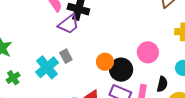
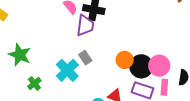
purple trapezoid: (69, 24) -> (85, 25), turned -40
pink circle: (148, 52) -> (159, 66), moved

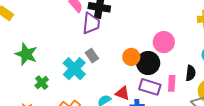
pink circle: (159, 66) -> (164, 42), moved

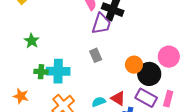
green star: (26, 54) -> (32, 41), size x0.7
cyan cross: (74, 69) -> (58, 71), moved, turned 35
green cross: (42, 83) -> (41, 72), turned 32

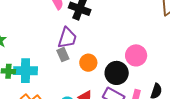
purple trapezoid: (101, 24) -> (67, 38), moved
orange circle: (134, 65) -> (88, 63), moved

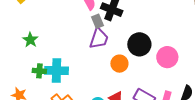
gray rectangle: (63, 55) -> (97, 21), moved
black circle: (117, 73) -> (139, 44), moved

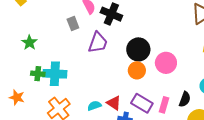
gray rectangle: (97, 21) -> (73, 24), moved
orange circle: (119, 64) -> (137, 70), moved

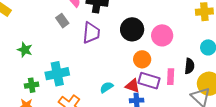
orange circle: (137, 70) -> (142, 59), moved
green cross: (38, 74) -> (32, 85), moved
red triangle: (114, 103) -> (133, 86), moved
cyan semicircle: (94, 106) -> (107, 87), moved

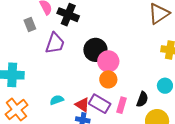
pink circle: (162, 35) -> (108, 61), moved
orange circle: (142, 59) -> (108, 79), moved

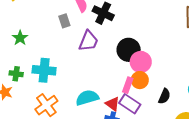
black semicircle: (142, 99) -> (164, 96), moved
cyan semicircle: (57, 100) -> (87, 98), size x1.6
pink rectangle: (122, 105) -> (128, 85), moved

